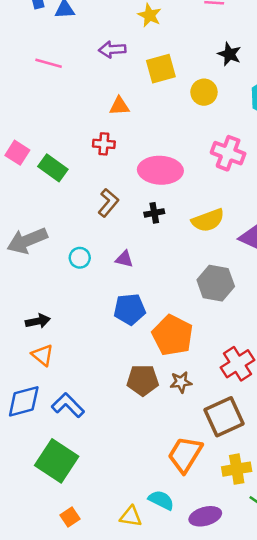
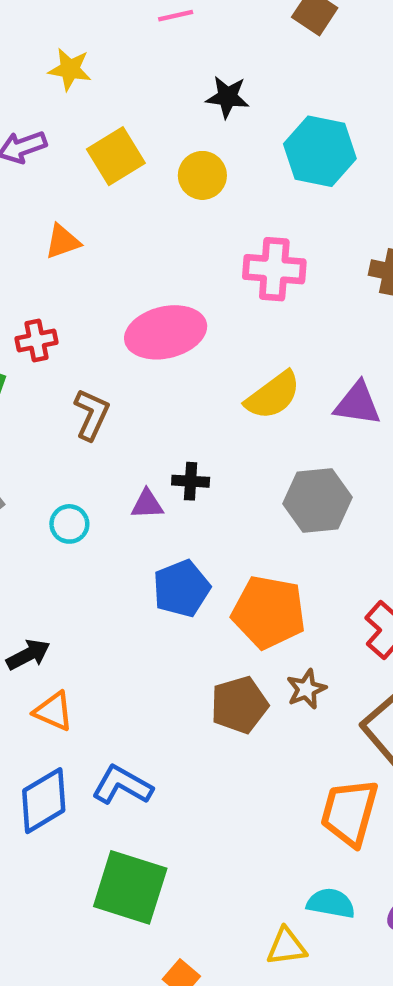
red cross: (104, 144) -> (36, 340), moved
black cross: (154, 213) -> (191, 481), moved, turned 30

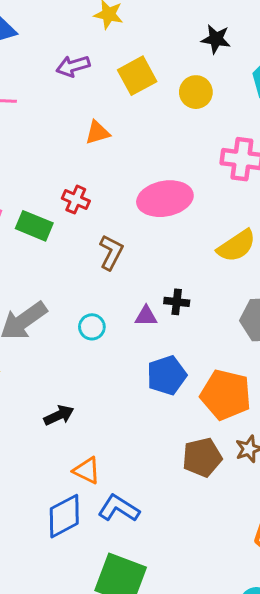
red cross: (36, 340) -> (76, 200), turned 32
orange triangle: (53, 711) -> (87, 471), moved

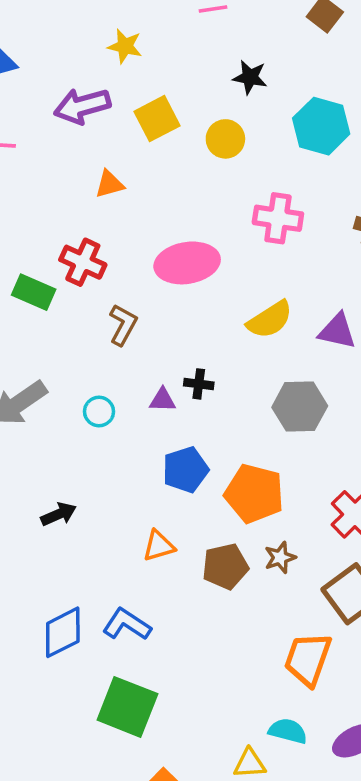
purple arrow: (73, 66) -> (82, 106), size x1.4
red cross: (76, 200) -> (83, 262), size x1.4
orange triangle: (87, 471) -> (159, 546), moved, turned -44

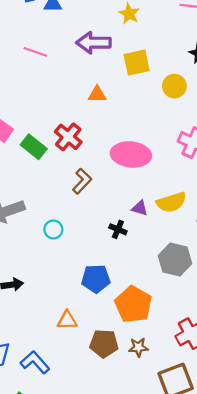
purple triangle: (163, 400) -> (140, 208), moved

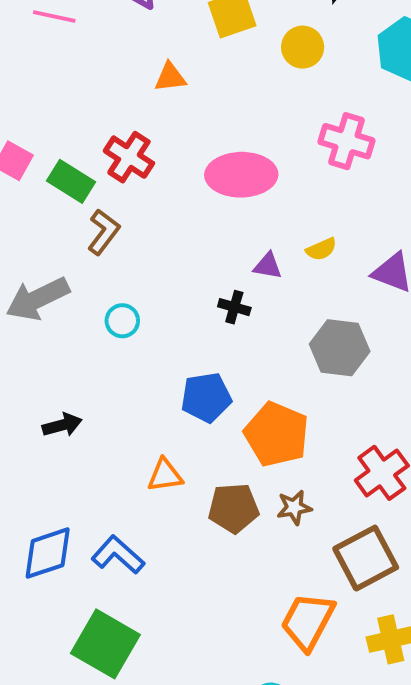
brown L-shape: (82, 181) -> (104, 232), moved
yellow semicircle: (171, 202) -> (321, 249), size x0.6

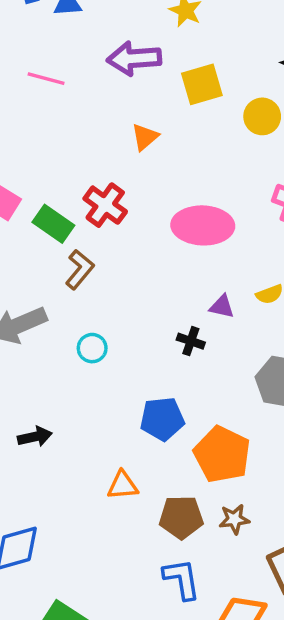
orange triangle: (170, 77) -> (145, 137), turned -36
blue L-shape: (118, 555) -> (182, 579), moved, turned 36

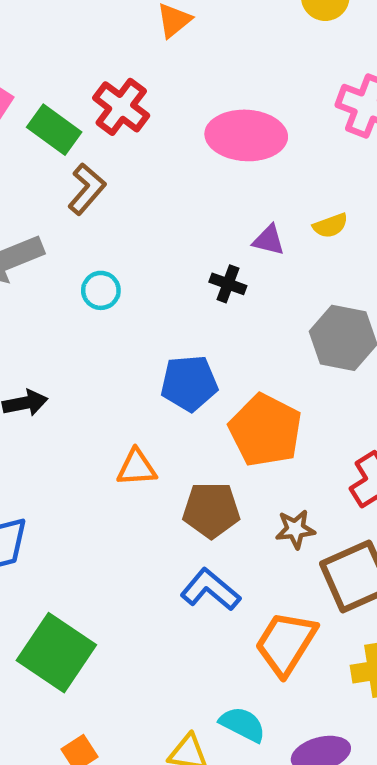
brown star: (234, 519) -> (295, 529), moved
blue L-shape: (182, 579) -> (210, 590), turned -42

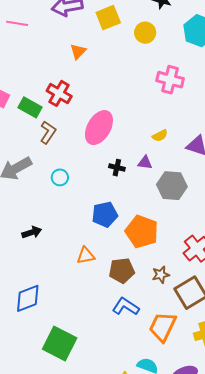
pink ellipse: (246, 135) -> (99, 128), moved, turned -56
purple triangle: (269, 240) -> (145, 163), moved

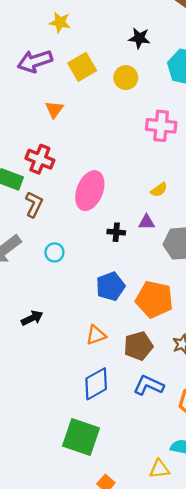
blue diamond: (28, 298) -> (96, 384), moved

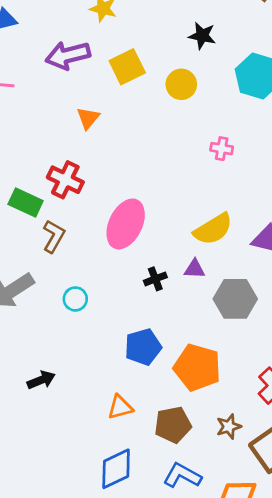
pink cross: (161, 126) -> (222, 149), size x0.6
yellow semicircle: (159, 190) -> (213, 229), size x1.8
black cross: (116, 232) -> (155, 279), turned -30

